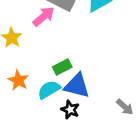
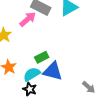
black star: (70, 110) -> (30, 89), moved

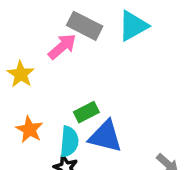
cyan semicircle: (32, 74) -> (69, 142), turned 126

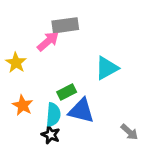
gray rectangle: (85, 26) -> (65, 25), turned -35
cyan triangle: (133, 26) -> (107, 68), moved

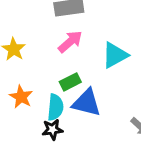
pink arrow: (48, 41) -> (70, 42), moved
black star: (51, 135) -> (52, 130), turned -30

